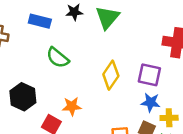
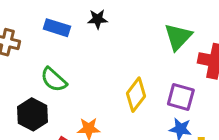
green triangle: (107, 18) -> (178, 37), moved
green semicircle: (58, 58) -> (54, 80), moved

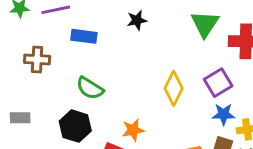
black star: (98, 19) -> (137, 20), moved
purple square: (181, 97) -> (218, 83), turned -36

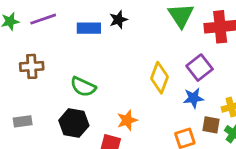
blue rectangle: (84, 36) -> (89, 28), moved
blue star: (224, 114) -> (193, 98), moved

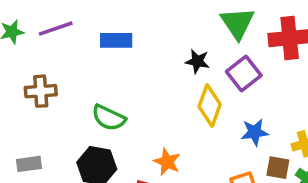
black star: (118, 20) -> (197, 61), moved, turned 30
purple square: (200, 68) -> (244, 74), moved
orange star: (127, 120) -> (167, 162), turned -30

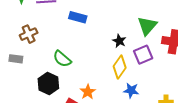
brown cross: (41, 91) -> (29, 34), turned -36
blue star: (255, 132) -> (131, 90), moved
gray rectangle: (29, 164) -> (16, 59), moved

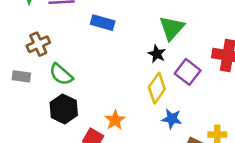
green triangle: (147, 26) -> (172, 28), moved
purple square: (143, 55) -> (188, 72), turned -30
green semicircle: (62, 59) -> (61, 74), moved

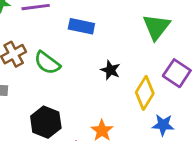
black star: (157, 54) -> (110, 70), moved
green semicircle: (61, 74) -> (47, 63), moved

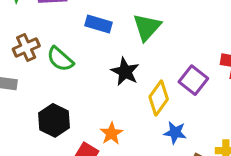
green triangle: (156, 27) -> (147, 27), moved
black star: (110, 70) -> (125, 72), size x1.4

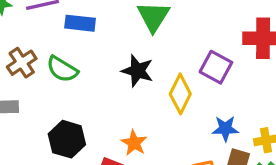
blue rectangle: (98, 24) -> (80, 23), moved
blue star: (175, 132) -> (225, 129), moved

